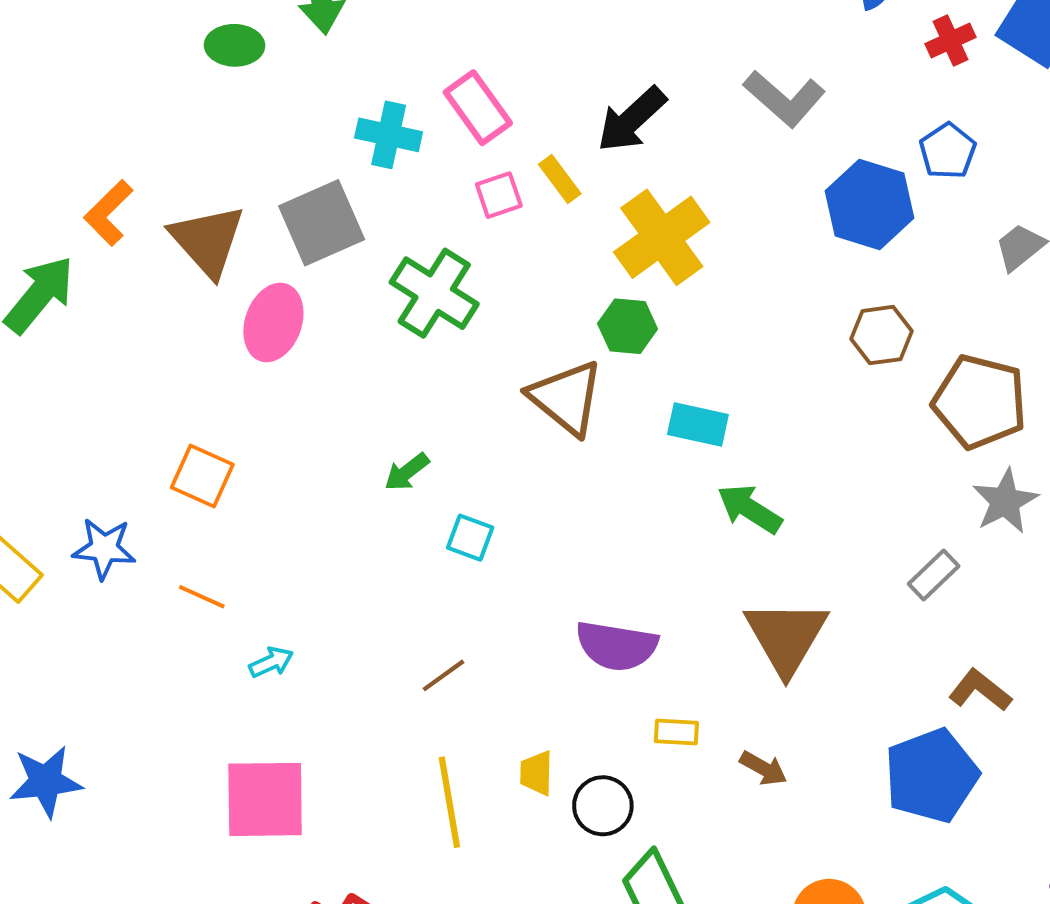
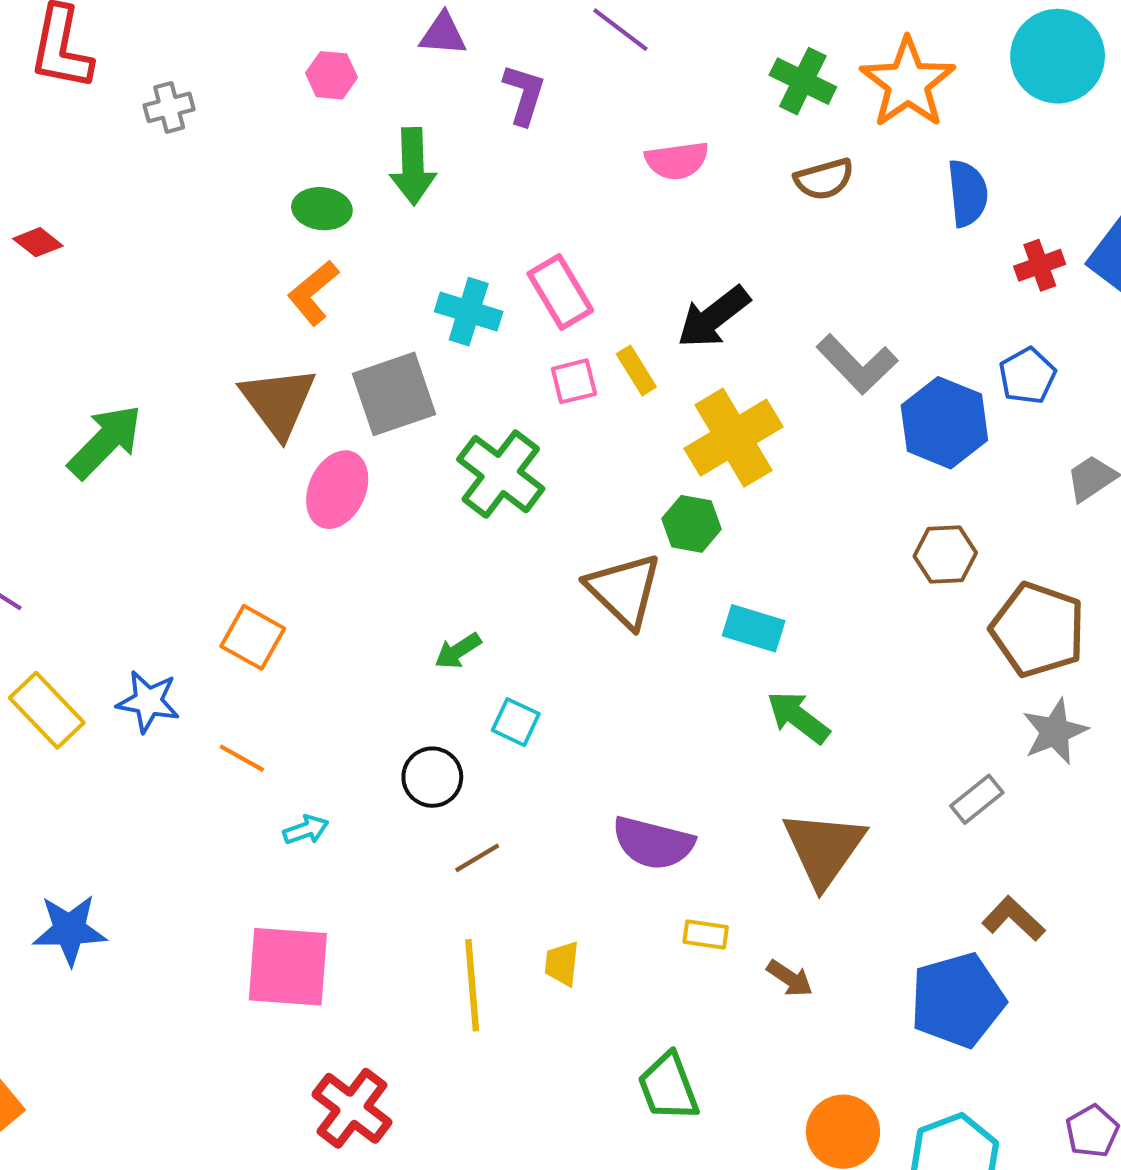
gray L-shape: (784, 99) -> (857, 364), moved
orange L-shape: (109, 213) -> (313, 293), moved
black circle: (603, 806) -> (432, 777), moved

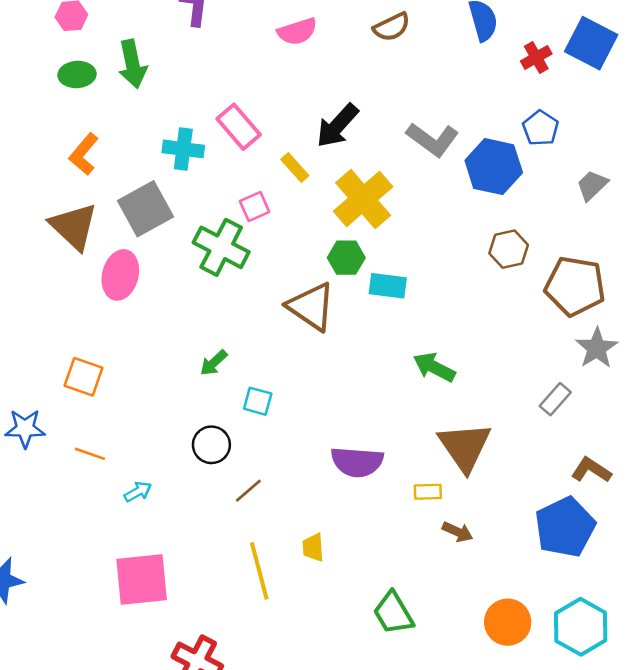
green ellipse: (322, 209) -> (77, 75), moved
pink square: (574, 381) -> (255, 206), moved
cyan rectangle: (754, 628) -> (388, 286), moved
yellow rectangle: (706, 934) -> (428, 492), moved

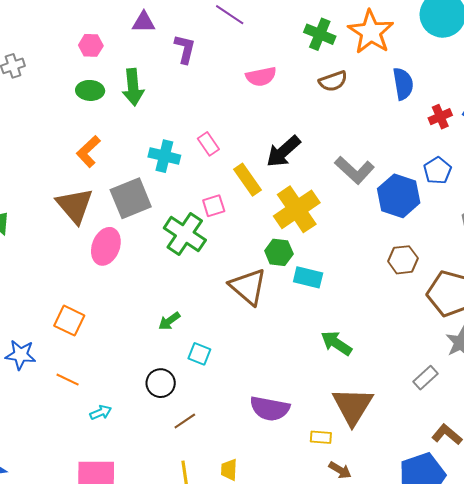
pink rectangle: (239, 127) -> (208, 144), size x0.7
yellow rectangle: (295, 168) -> (248, 180), size x1.4

